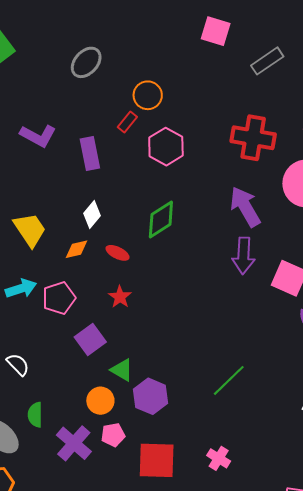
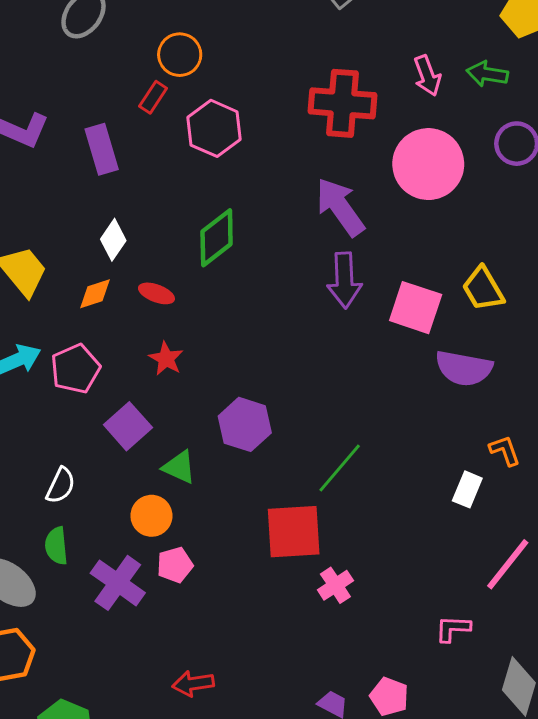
white semicircle: (18, 364) -> (61, 485), moved, turned 75
purple hexagon: (151, 396) -> (245, 424), moved
pink cross: (219, 458) -> (335, 585), turned 30
red square: (157, 460) -> (294, 532), moved

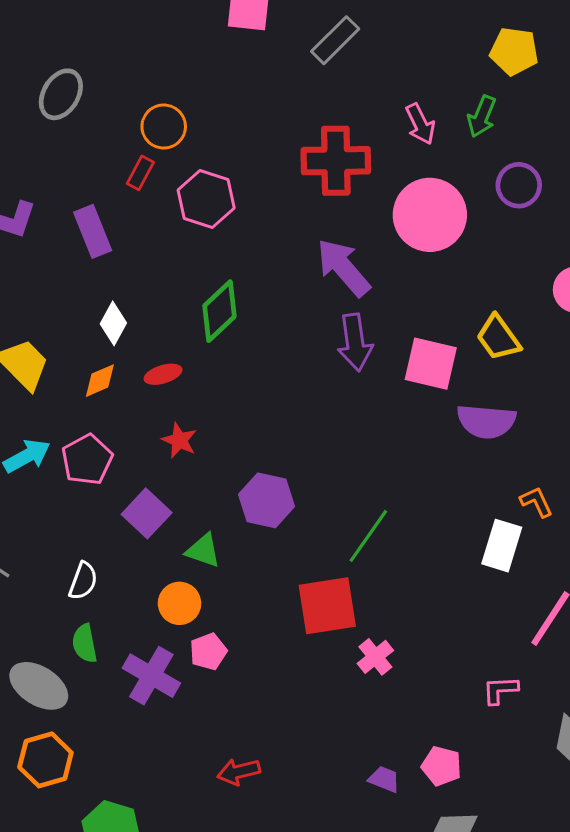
green arrow: (487, 74) -> (482, 116), turned -72
red ellipse: (156, 293) -> (163, 374), turned -32
white rectangle: (467, 489) -> (502, 546), size x1.4

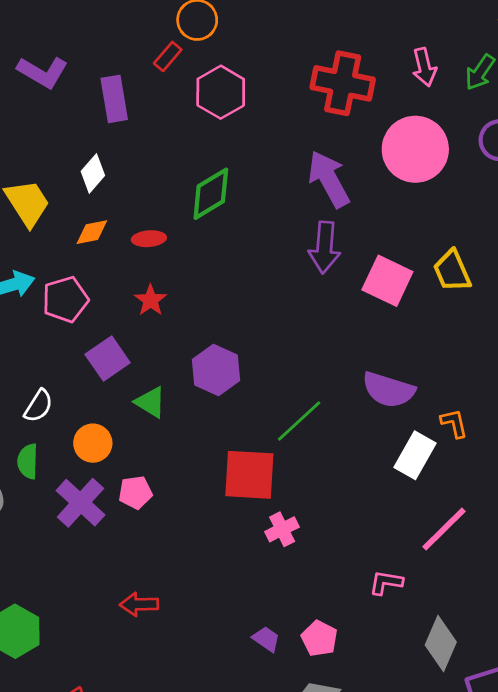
white diamond: (113, 323) -> (93, 173), moved
purple semicircle: (486, 421) -> (388, 390), moved
orange circle: (180, 603) -> (93, 443), moved

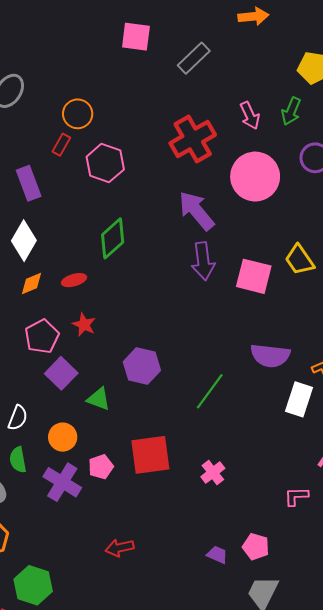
red cross: (343, 83) -> (193, 139), turned -30
white diamond: (93, 173) -> (24, 241), size x1.4
pink pentagon: (65, 299) -> (42, 336), moved
red square: (249, 475) -> (150, 455), moved

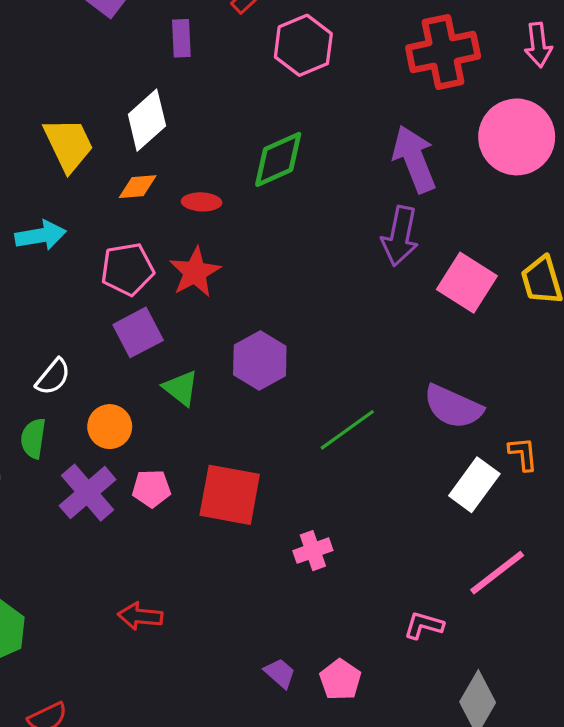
purple rectangle: (29, 183) -> (181, 38), size x0.7
red star: (84, 325) -> (195, 272), size x1.4

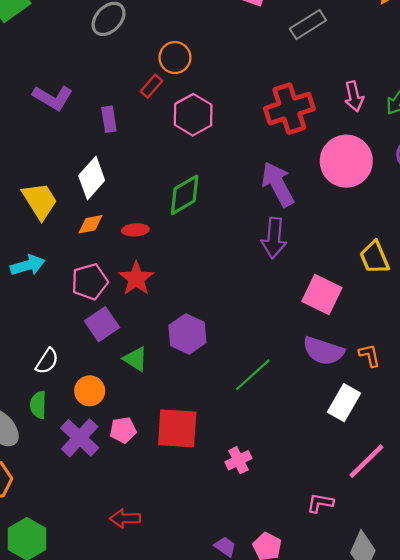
pink square: (467, 283) -> (322, 294), moved
orange L-shape: (523, 454) -> (370, 355), moved

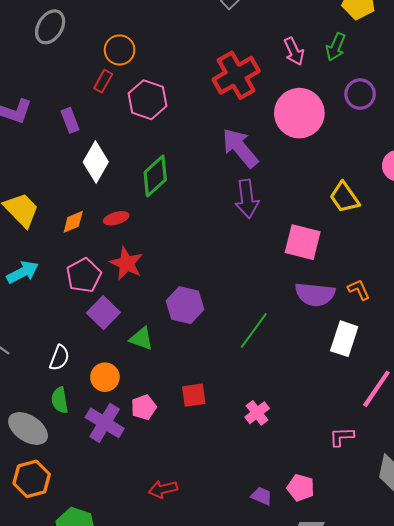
white diamond: (92, 178) -> (96, 162), moved
red square: (177, 428) -> (194, 395), size x0.6

